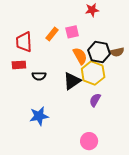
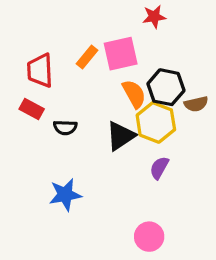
pink square: (72, 32) -> (121, 54), size x1.5
brown semicircle: (117, 52) -> (196, 104), moved
red rectangle: (19, 65) -> (32, 109), turned 32

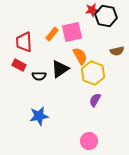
black hexagon: (166, 87) -> (106, 16), moved
brown semicircle: (196, 104) -> (117, 51), moved
black triangle: (121, 136) -> (60, 69), moved

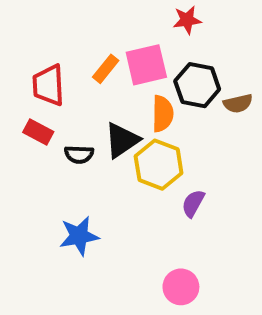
black hexagon: (106, 16) -> (197, 85), moved
orange semicircle: (80, 56) -> (163, 114), turned 30
yellow hexagon: (93, 73) -> (159, 165), moved

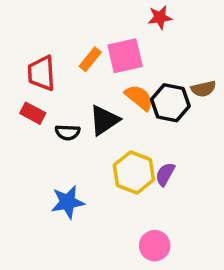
black hexagon: (197, 85) -> (170, 103), moved
orange semicircle: (163, 114) -> (139, 98), turned -52
yellow hexagon: (159, 165) -> (134, 172), moved

